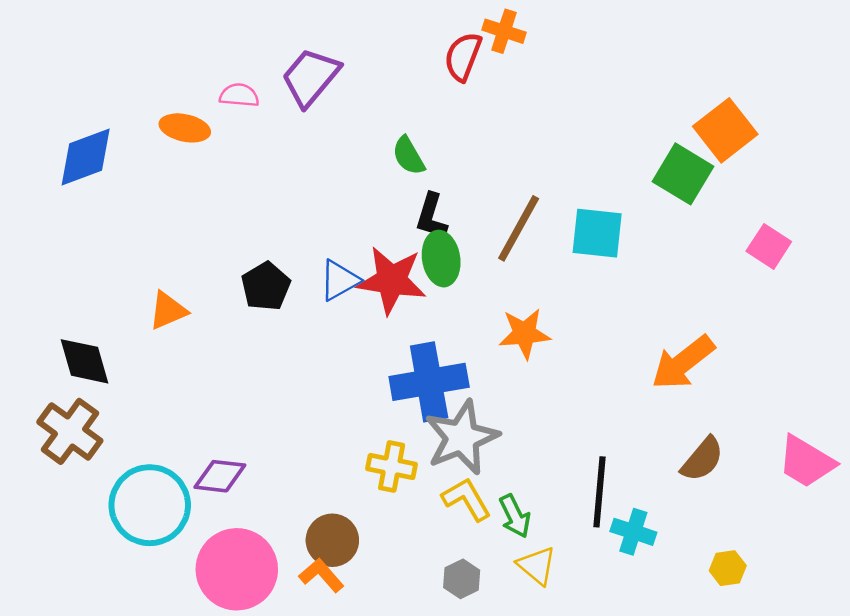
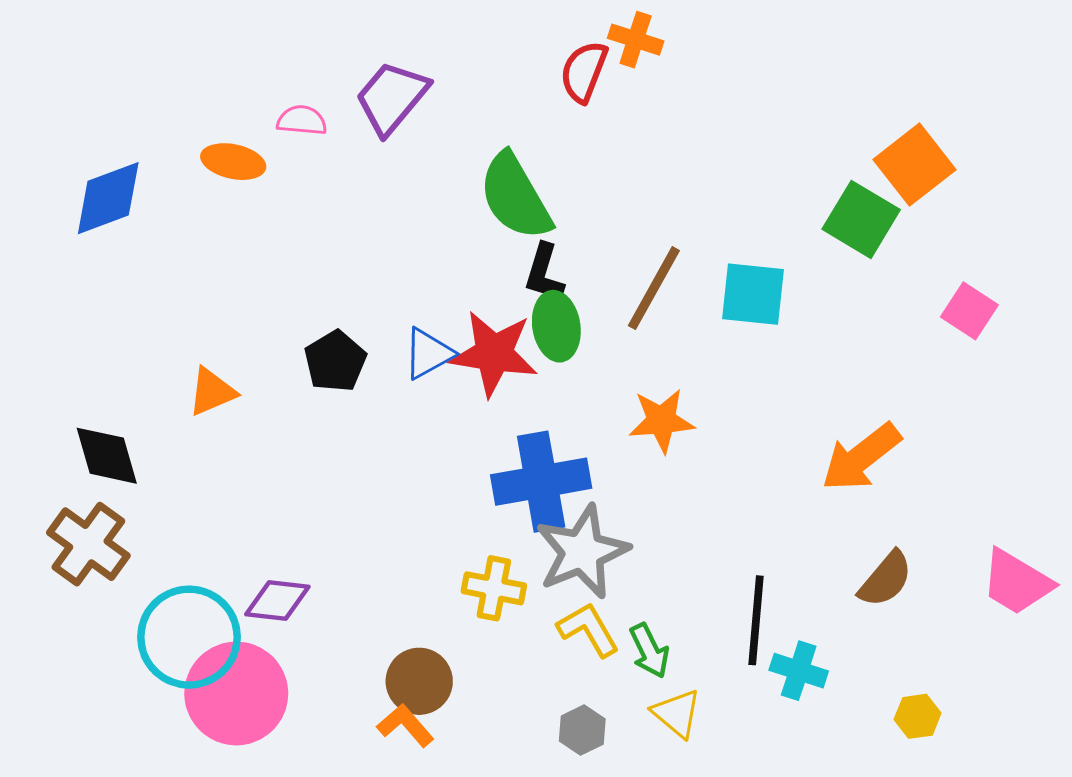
green semicircle: (408, 156) -> (515, 197), size x1.8
pink circle: (237, 569) -> (236, 693), moved

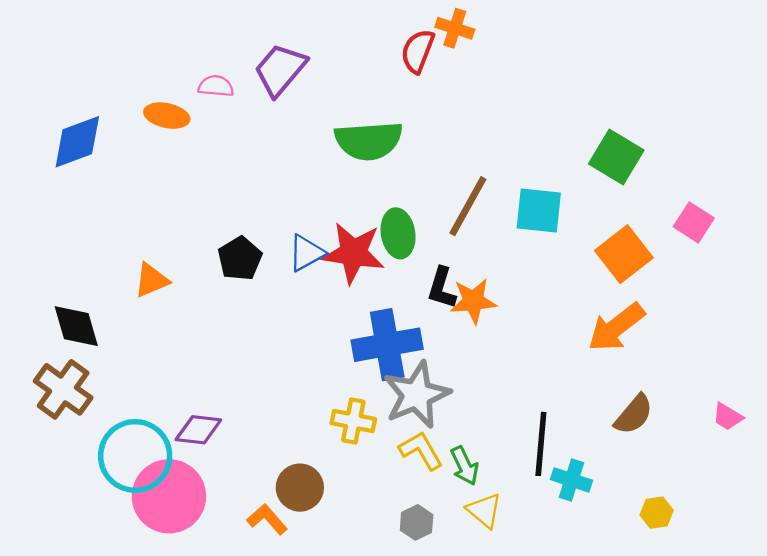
orange square: (915, 165) -> (624, 254), moved
green semicircle: (515, 197) -> (369, 141), turned -64
black L-shape: (544, 273) -> (442, 288), moved
pink trapezoid: (1017, 582) -> (728, 417), size x0.6
orange L-shape: (405, 725) -> (267, 519), moved

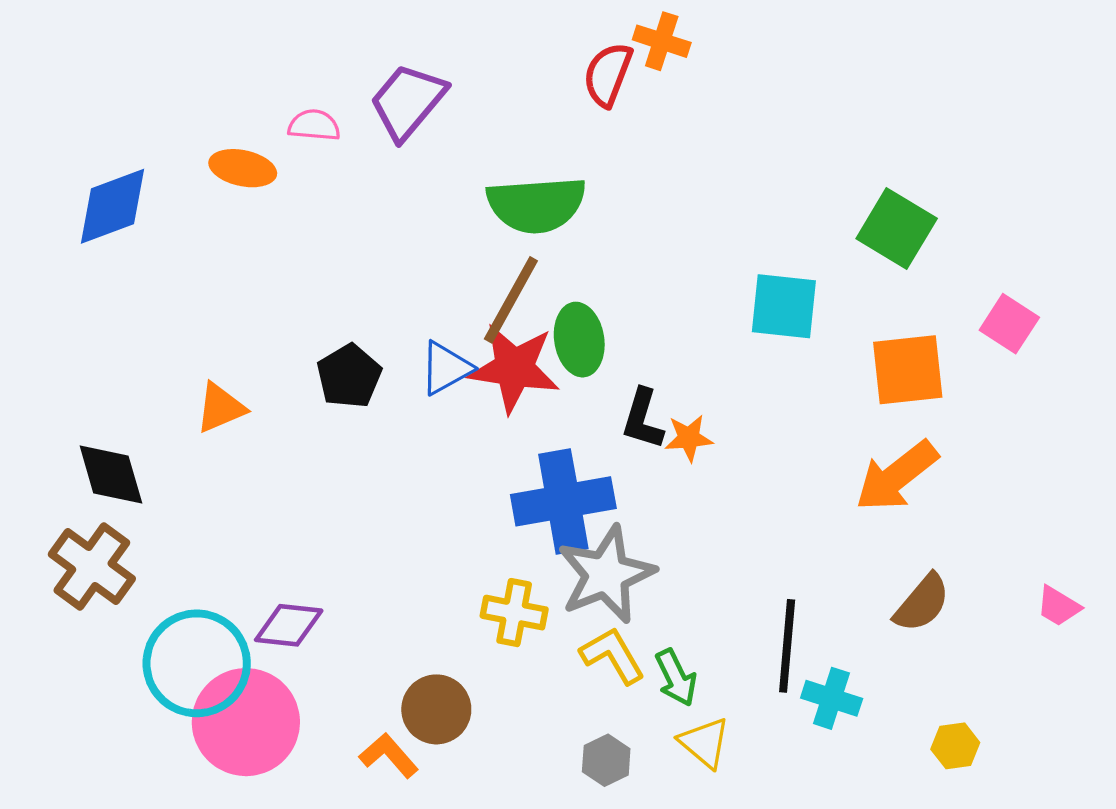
brown line: (468, 206) -> (511, 300), moved
orange square: (624, 254) -> (908, 370), turned 32
orange star: (473, 301) -> (689, 438), size x0.7

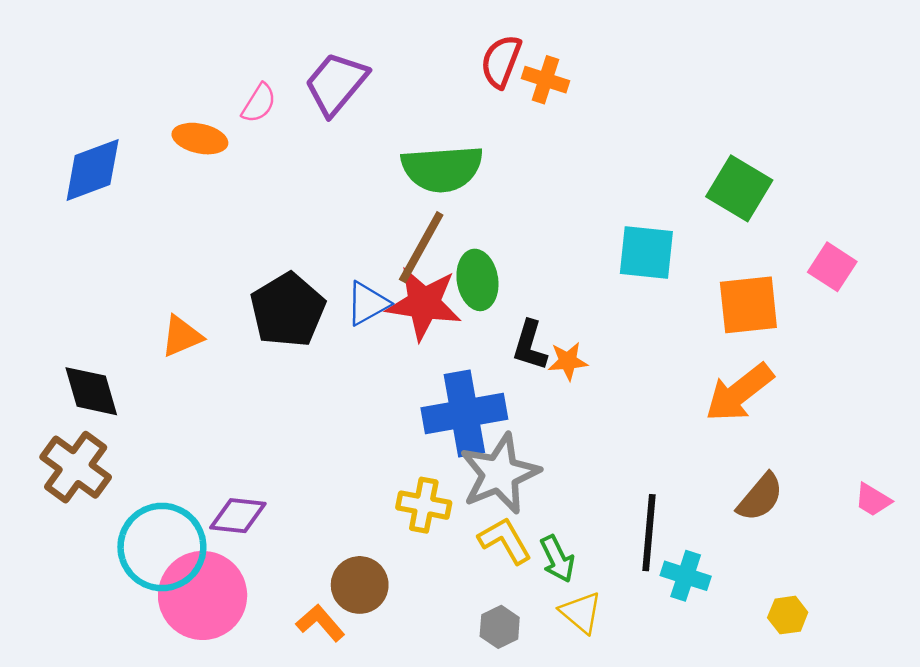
orange cross: (662, 41) -> (546, 80), moved
pink semicircle: (314, 125) -> (259, 103), turned 117
black pentagon: (349, 376) -> (288, 310), size x1.4

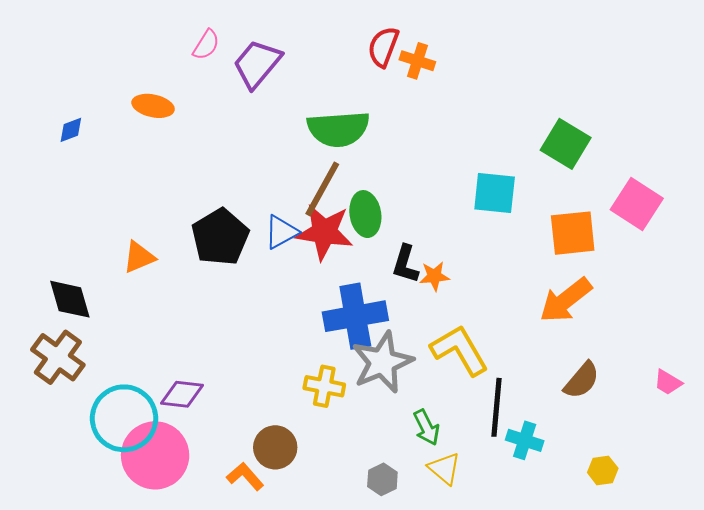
pink semicircle: (259, 103) -> (206, 45), moved
blue diamond: (93, 170) -> (71, 130), size x0.5
pink square: (832, 267) -> (637, 204), size x1.4
yellow L-shape: (505, 540) -> (460, 350), moved, size x1.4

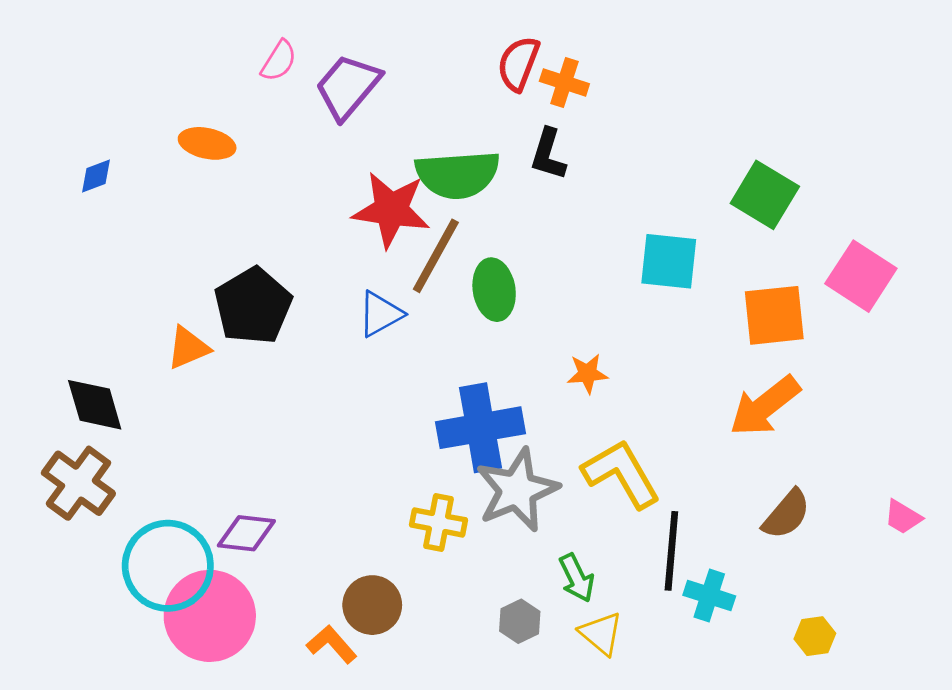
red star: (324, 232) -> (391, 210), moved
black pentagon: (220, 237) -> (253, 306), moved
black L-shape: (405, 264) -> (548, 154), moved
gray hexagon: (382, 479) -> (520, 621), moved

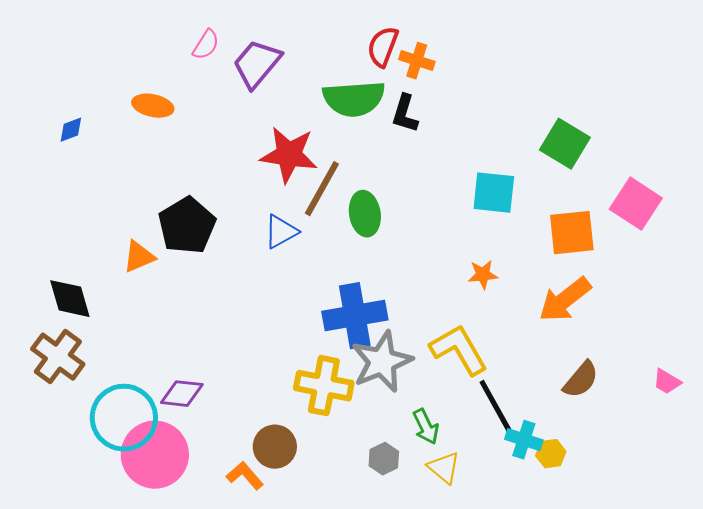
green semicircle: (458, 175) -> (354, 99), moved
orange star: (587, 374) -> (483, 275), moved
yellow cross: (439, 522) -> (324, 386), size x1.4
black line: (671, 551) -> (496, 407), turned -34
yellow hexagon: (815, 636) -> (551, 454), moved

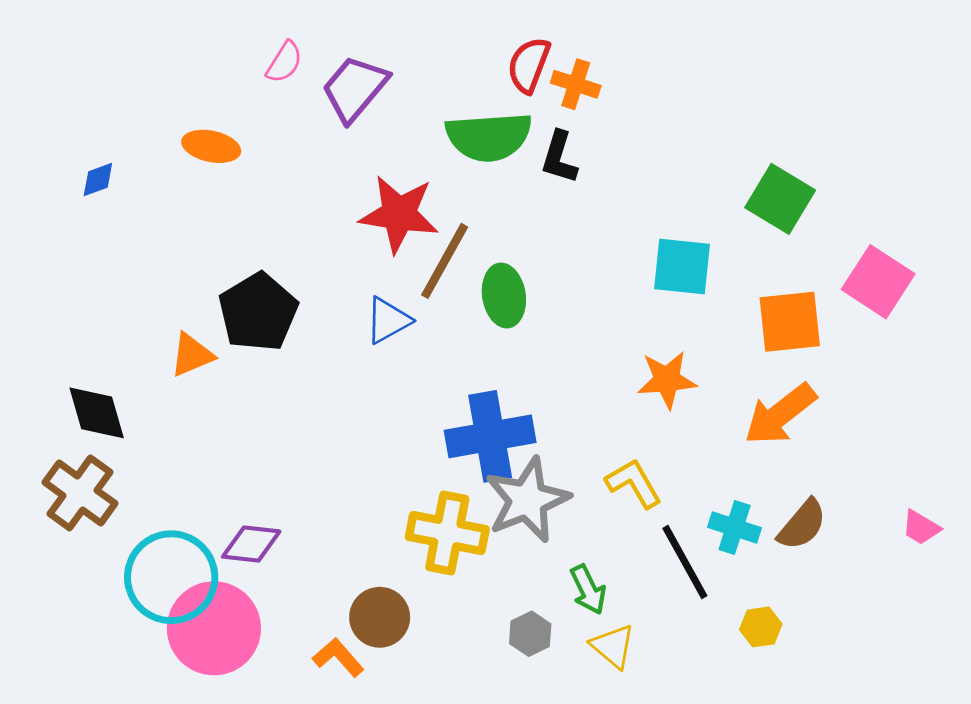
orange star: (483, 275) -> (667, 380), size x1.4
yellow L-shape: (459, 350) -> (634, 483), size x0.7
cyan cross: (524, 440) -> (735, 527), moved

